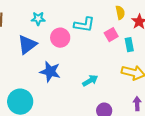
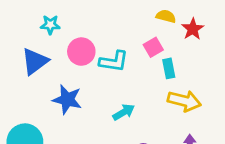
yellow semicircle: (120, 13) -> (166, 16), turned -64
cyan L-shape: (84, 25) -> (114, 61), moved
cyan rectangle: (129, 45) -> (169, 68), moved

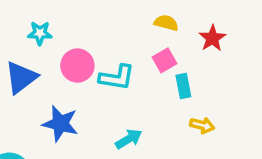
yellow semicircle: (166, 16) -> (166, 23), moved
yellow arrow: (184, 101) -> (202, 125), size x0.6

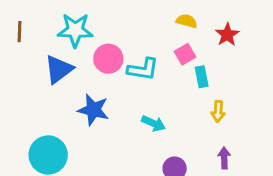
cyan star: (40, 33) -> (75, 30), size x1.6
yellow arrow: (202, 125) -> (218, 111), turned 80
cyan arrow: (129, 139) -> (153, 123), turned 55

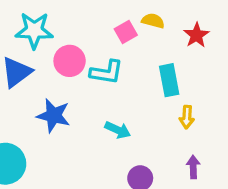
pink square: (185, 54) -> (126, 32), moved
cyan rectangle: (202, 77) -> (169, 80), size x1.4

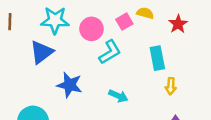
pink circle: (70, 61) -> (91, 29), moved
cyan L-shape: (106, 72) -> (110, 52), turned -40

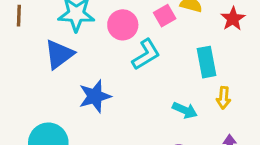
blue star: (70, 85) -> (95, 96), turned -30
cyan arrow: (118, 96) -> (185, 110), moved

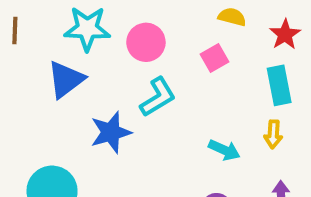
pink square: (165, 16) -> (214, 58), moved
cyan L-shape: (146, 54) -> (158, 97), moved
cyan rectangle: (206, 62) -> (279, 85), moved

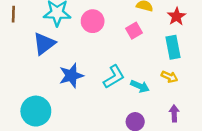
cyan L-shape: (158, 97) -> (114, 77), moved
yellow arrow: (273, 134) -> (169, 77), turned -70

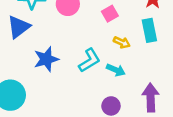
yellow arrow: (169, 77) -> (122, 42), moved
purple arrow: (174, 113) -> (151, 98), size x1.6

